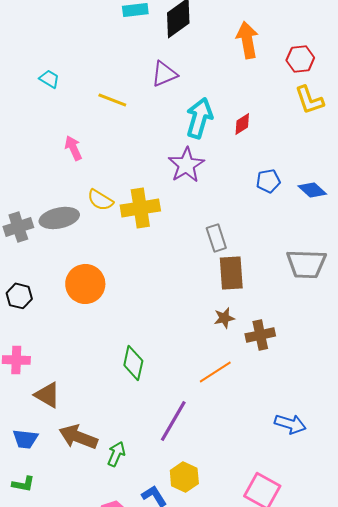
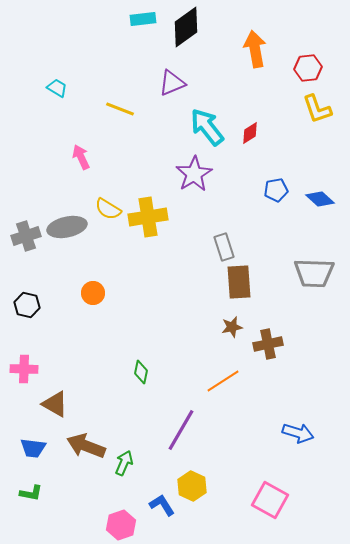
cyan arrow: (199, 118) -> (207, 127), turned -54
orange circle: (85, 284) -> (93, 293), size x0.6
green diamond: (133, 363) -> (141, 372), size x0.7

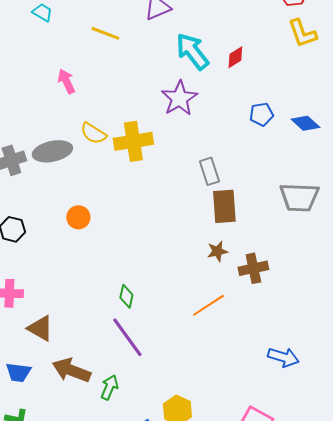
purple line: (181, 430) -> (127, 337), moved, turned -66

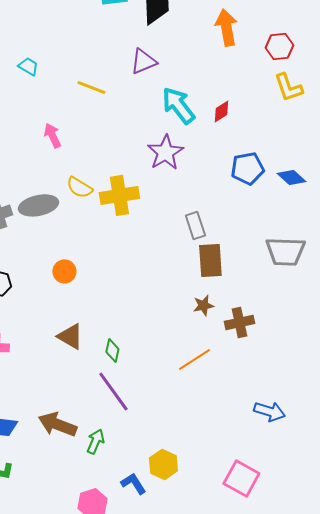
blue pentagon: (261, 114) -> (247, 168), size x1.4
brown triangle: (40, 328) -> (70, 336), moved

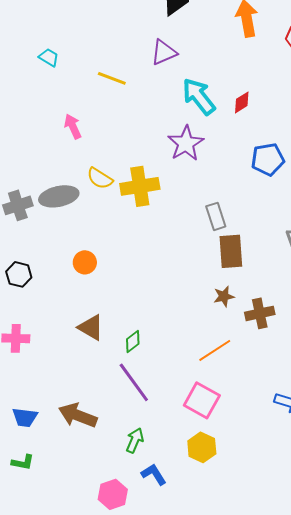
green diamond: (112, 350) -> (133, 341), turned 40
green arrow: (95, 441) -> (135, 440), moved
yellow hexagon: (163, 464) -> (202, 447), moved
pink square: (241, 478) -> (202, 400), moved

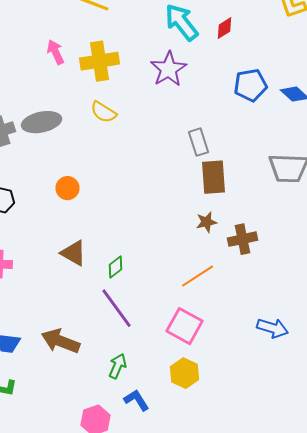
yellow semicircle: (100, 178) -> (104, 112), moved
yellow cross: (140, 186) -> (100, 61), moved

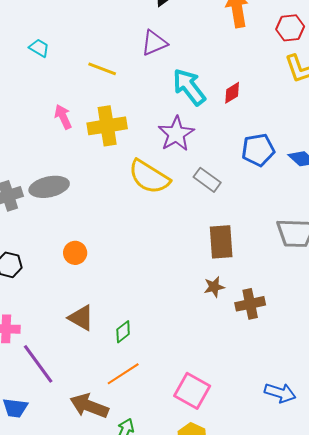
yellow semicircle: (104, 112) -> (149, 177), moved, size x1.6
gray rectangle: (198, 142) -> (207, 180), moved, turned -36
orange line: (198, 276) -> (123, 374), moved
purple line: (116, 308) -> (38, 364), moved
brown arrow: (60, 341) -> (89, 406), moved

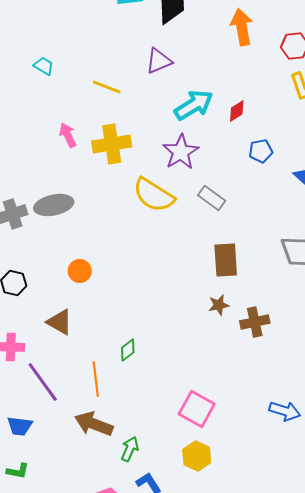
cyan arrow: (189, 87) -> (194, 105), turned 96
blue pentagon: (258, 150) -> (261, 151), moved, size x0.7
brown triangle: (81, 318) -> (60, 322), moved
orange line: (123, 374) -> (96, 379), moved, turned -64

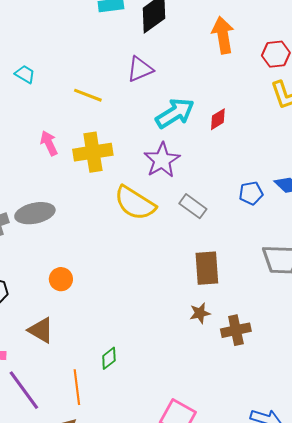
blue pentagon: (261, 151) -> (251, 193), moved

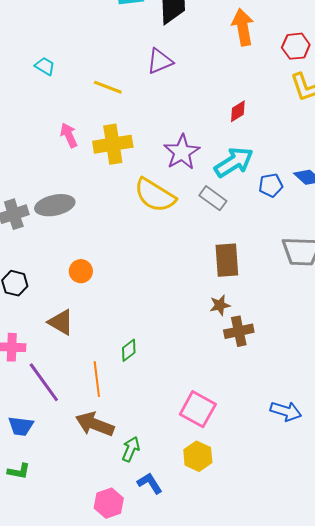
cyan arrow: (175, 113) -> (234, 162), moved
brown cross: (236, 330) -> (239, 331), moved

